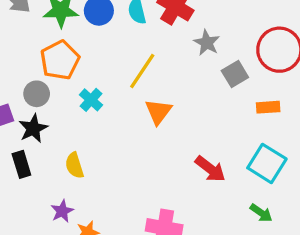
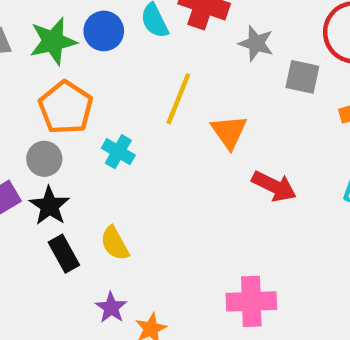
gray square: (235, 74) -> (302, 77), turned -35
orange triangle: (158, 112) -> (229, 132), moved
black rectangle: (21, 164) -> (64, 254), moved
red arrow: (210, 169) -> (274, 186), moved

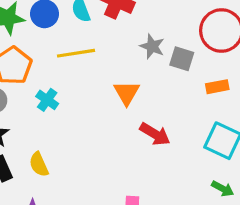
gray star: (256, 43) -> (152, 46), moved
yellow line: (178, 99) -> (76, 53), moved, turned 54

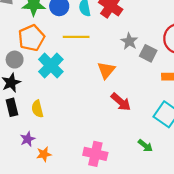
cyan cross: (47, 100) -> (51, 66), size x1.6
green arrow: (223, 189) -> (145, 146), moved

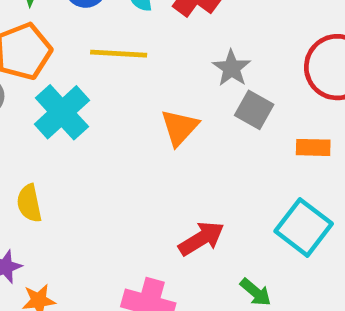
gray square: (148, 53) -> (254, 110), moved
red arrow: (121, 102) -> (201, 239), moved, turned -75

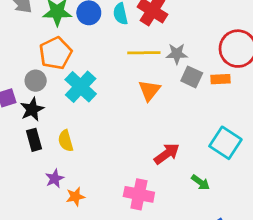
yellow line: (119, 54) -> (144, 53), moved
gray star: (232, 68) -> (177, 54), turned -30
orange rectangle: (313, 147) -> (220, 79), moved

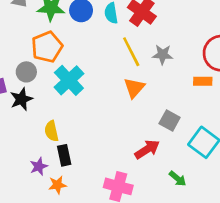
yellow line: (144, 53) -> (131, 52), turned 60
gray square: (192, 77) -> (170, 120), moved
black rectangle: (34, 140) -> (64, 155), moved

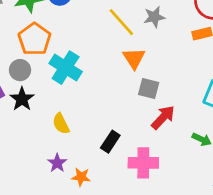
gray square: (170, 120) -> (149, 89), moved
black rectangle: (64, 155) -> (110, 142), moved, turned 60
orange star: (57, 185) -> (81, 177), turned 30

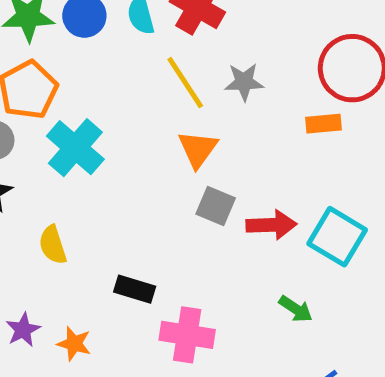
red arrow: (163, 117) -> (271, 225), moved, turned 36
black rectangle: (110, 142) -> (135, 289), turned 65
purple star: (57, 163) -> (23, 330), moved

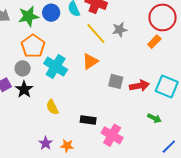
orange rectangle: (324, 124) -> (154, 42), turned -32
orange triangle: (198, 149) -> (90, 61), moved, turned 30
pink cross: (187, 335) -> (112, 135), turned 30

